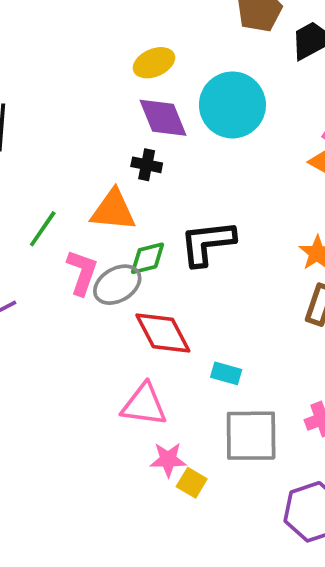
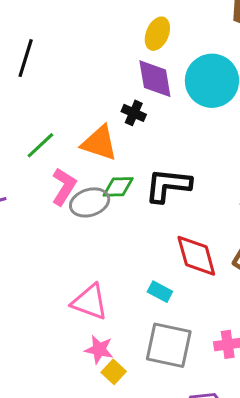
yellow ellipse: (154, 63) -> (157, 34), turned -56
red diamond: (163, 333) -> (196, 256), moved

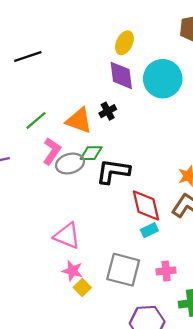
black line: (26, 58) -> (28, 57), turned 52
black cross: (134, 113) -> (108, 111), moved, turned 35
black L-shape: (168, 185) -> (113, 171), moved
cyan rectangle: (160, 292) -> (149, 230), moved, turned -56

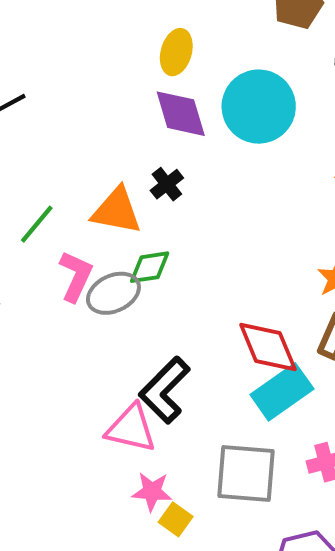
black L-shape: (113, 171) -> (165, 390), moved, turned -44
cyan rectangle: (149, 230) -> (282, 392), size x1.8

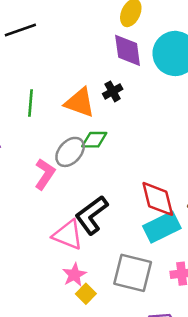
green line: (37, 224) -> (31, 103), turned -44
pink L-shape: (76, 276) -> (45, 174), moved
gray ellipse: (113, 293) -> (70, 152), turned -32
pink star: (152, 491) -> (74, 275), turned 30

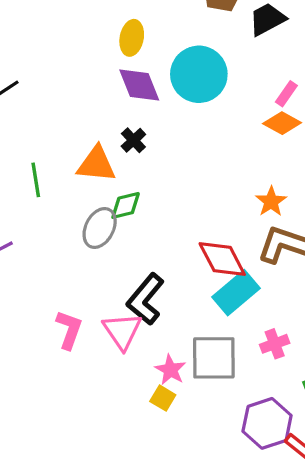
pink L-shape: (45, 174) -> (69, 330), moved
pink triangle: (68, 235) -> (122, 331), turned 48
pink star: (74, 275) -> (170, 370), moved

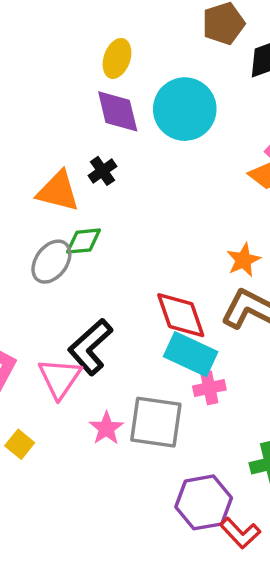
cyan rectangle: (236, 293) -> (191, 354), turned 57
pink cross: (275, 344) -> (209, 388), moved
yellow square: (163, 398) -> (20, 444), moved

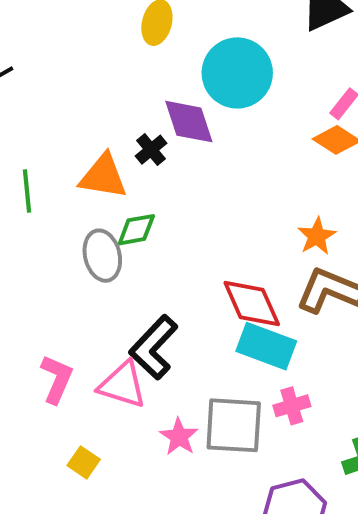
purple diamond: (118, 111) -> (189, 122), moved
gray ellipse: (51, 262) -> (102, 256), turned -45
pink triangle: (60, 378) -> (122, 385), turned -42
pink cross: (209, 388) -> (292, 406), moved

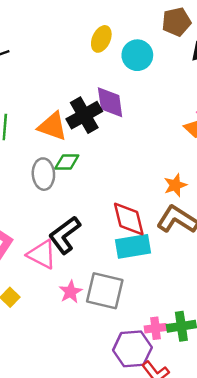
cyan circle: (237, 73) -> (137, 55), moved, size x0.7
black cross: (151, 150) -> (84, 115), size x1.8
cyan rectangle: (266, 346) -> (133, 246), turned -40
pink cross: (292, 406) -> (156, 328), moved

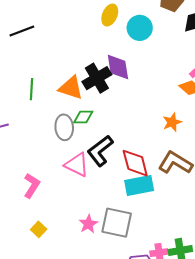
orange star: (175, 185) -> (172, 122), moved
black L-shape: (65, 235) -> (100, 151), moved
pink triangle: (42, 254) -> (77, 165), moved

